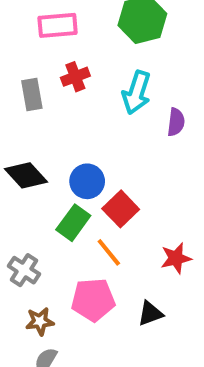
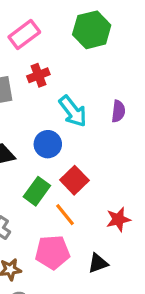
pink rectangle: (58, 25) -> (24, 35), turned -32
cyan arrow: (136, 93) -> (73, 111), moved, turned -56
blue circle: (87, 181) -> (48, 144), moved

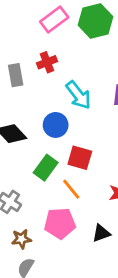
pink rectangle: (24, 35) -> (54, 20), moved
red square: (74, 180) -> (80, 158), turned -30

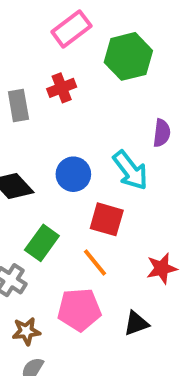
green hexagon: (95, 21) -> (128, 56), moved
cyan arrow: (78, 95) -> (130, 170), moved
green rectangle: (46, 168) -> (42, 243), moved

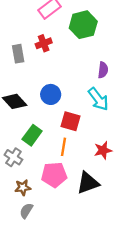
cyan arrow: (130, 170) -> (98, 99), moved
orange line: (95, 262) -> (63, 147), turned 48
black triangle: (136, 323) -> (88, 183), size x1.5

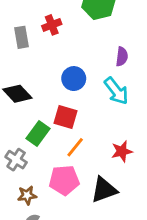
blue circle: (51, 94) -> (74, 79), moved
red square: (70, 121) -> (65, 117), moved
orange line: (63, 147) -> (75, 147), turned 30

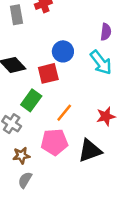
red square: (65, 117) -> (48, 73), moved, turned -30

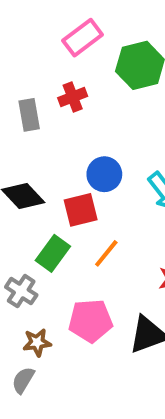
orange line: (64, 113) -> (106, 253), moved
gray semicircle: (25, 180) -> (23, 380), moved

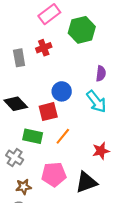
green rectangle: (53, 253) -> (33, 136), turned 66

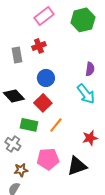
green hexagon: (82, 30) -> (83, 20), moved
blue circle: (62, 91) -> (46, 78), moved
red square: (48, 112) -> (43, 103), turned -30

